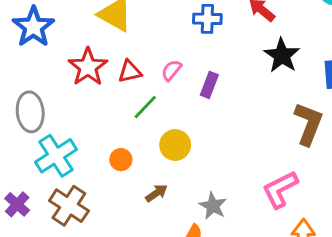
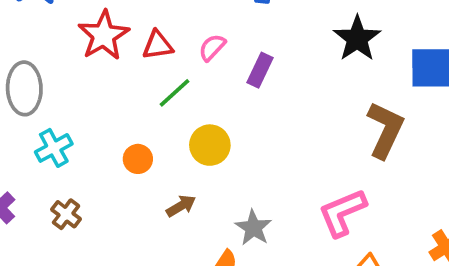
cyan cross: (56, 156) -> (54, 148), size x0.7
brown cross: (69, 206) -> (66, 214), size x0.6

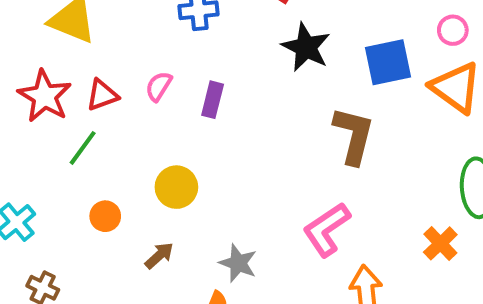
green line: (174, 93) -> (83, 148), moved

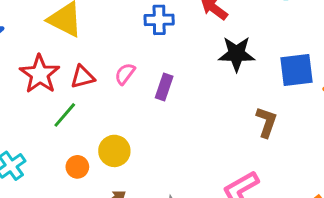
black star: (306, 47) -> (237, 54), turned -30
brown L-shape: (354, 135) -> (267, 122), size x0.7
yellow circle: (176, 187) -> (114, 151), moved

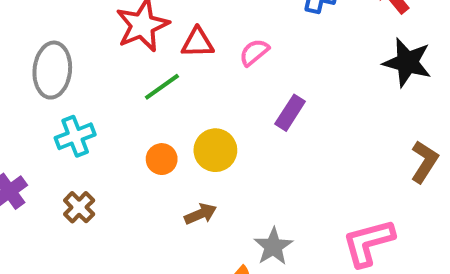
purple rectangle: (164, 87) -> (290, 113), moved

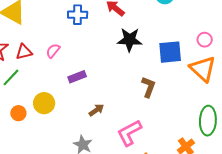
purple rectangle: (290, 113) -> (77, 77), turned 48
brown arrow: (200, 214) -> (96, 110), moved

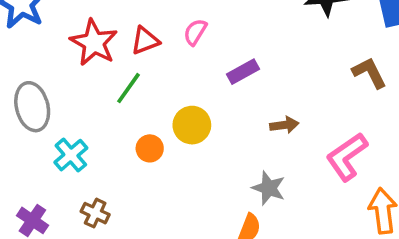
brown L-shape: (148, 87) -> (369, 73), turned -40
brown arrow: (96, 110) -> (284, 125), turned 35

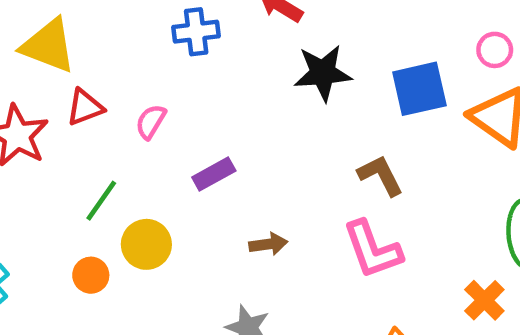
red triangle: (145, 41) -> (85, 107), moved
green line: (129, 88) -> (101, 201), moved
pink L-shape: (347, 157) -> (372, 249), moved, turned -75

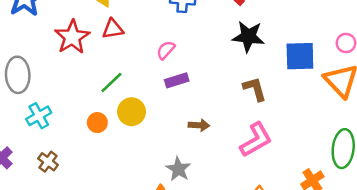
pink semicircle: (151, 122) -> (166, 50), moved
brown L-shape: (381, 175) -> (255, 89), moved
pink L-shape: (372, 249) -> (256, 140), turned -111

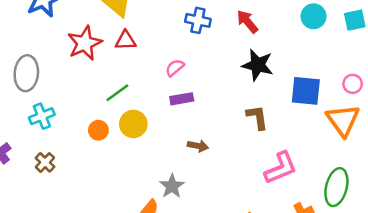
pink L-shape: (256, 140) -> (281, 168), moved

